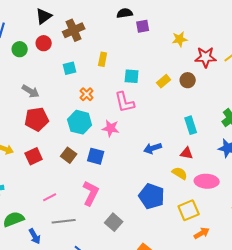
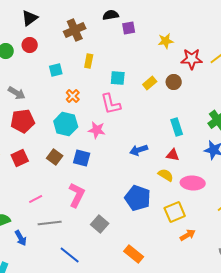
brown cross: (74, 30) -> (75, 30), moved

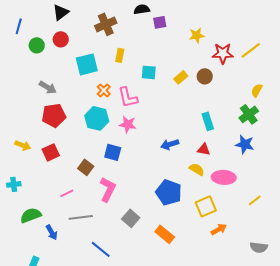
cyan square: (56, 70) -> (87, 64), size x1.6
pink L-shape: (111, 104) -> (128, 97), moved
brown square: (55, 157) -> (86, 167), moved
orange rectangle: (134, 254) -> (165, 234), moved

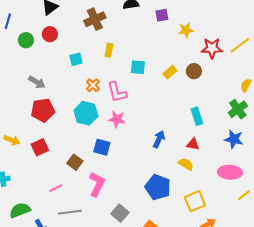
purple square: (160, 22) -> (162, 15), moved
cyan square: (87, 64) -> (76, 59), size x0.6
blue arrow: (170, 144) -> (159, 139), turned 132
pink ellipse: (224, 177) -> (230, 172), moved

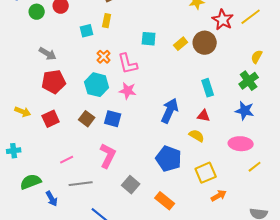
red star: (212, 48) -> (223, 20), turned 30
yellow rectangle: (109, 50) -> (107, 21), moved
brown circle: (194, 71) -> (205, 43), size x1.5
blue arrow: (159, 139) -> (170, 111), size x1.4
brown square: (75, 162) -> (87, 119), moved

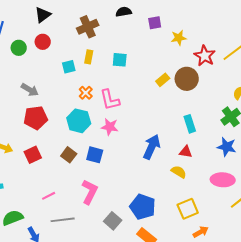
cyan square: (149, 39) -> (120, 60), moved
blue pentagon: (169, 159) -> (143, 207), moved

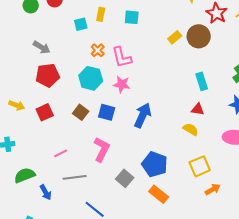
blue arrow: (152, 147) -> (143, 115), moved

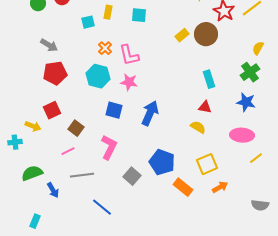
yellow arrow: (17, 105) -> (33, 126), moved
brown square: (81, 112) -> (76, 128), moved
orange rectangle: (159, 194) -> (183, 187), moved

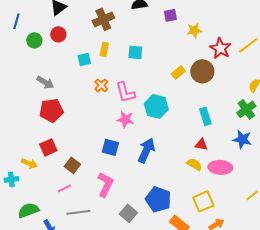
cyan hexagon: (98, 76) -> (156, 106), moved
pink ellipse: (242, 135) -> (220, 167), moved

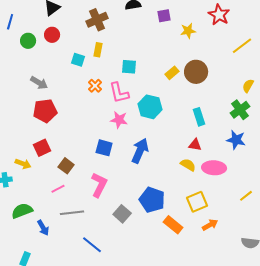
red star: (220, 48) -> (219, 15), moved
cyan square: (135, 52) -> (129, 67), moved
cyan square: (84, 59) -> (78, 60), turned 32

